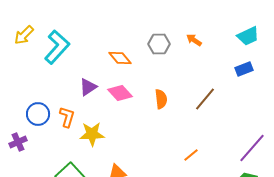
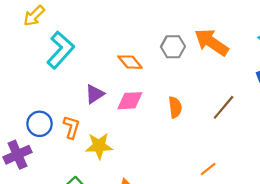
yellow arrow: (24, 35) -> (34, 16), moved
orange arrow: (194, 40) -> (211, 42), size x2.0
pink diamond: (120, 93) -> (130, 101), turned -50
purple cross: (18, 142) -> (17, 155), size x1.4

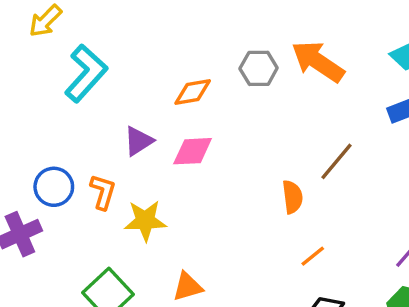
orange diamond: (130, 62) -> (193, 92), turned -60
orange semicircle: (175, 107) -> (292, 197), moved

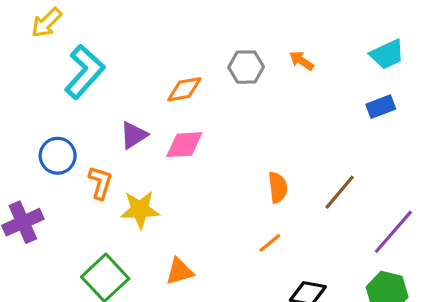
orange arrow: (318, 62) -> (302, 61), size x0.5
brown line: (336, 161) -> (340, 192), moved
blue circle: (54, 187) -> (58, 156), moved
orange line: (313, 256) -> (270, 243), moved

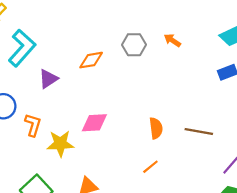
purple triangle: (134, 135) -> (48, 79), moved
pink diamond: (184, 145) -> (94, 123), moved
brown line: (340, 192) -> (199, 132), turned 60

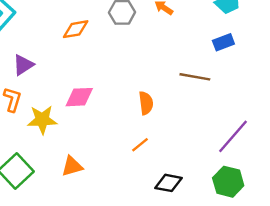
purple triangle: (48, 79) -> (23, 65), moved
brown line: (199, 132) -> (195, 77), moved

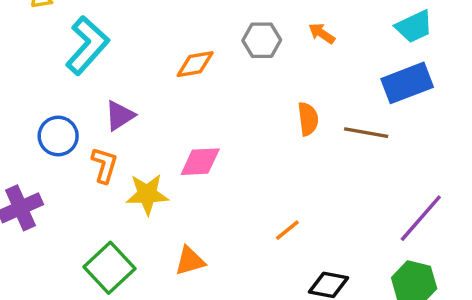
blue rectangle: (223, 42) -> (407, 83), size x1.6
orange semicircle: (146, 103) -> (308, 119), moved

